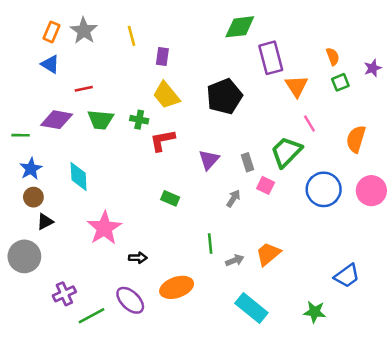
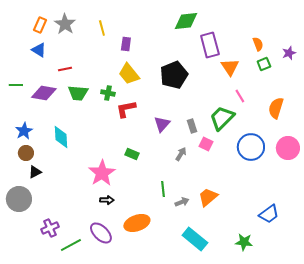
green line: (21, 135) -> (16, 85), moved
pink star: (104, 228) -> (102, 173), moved

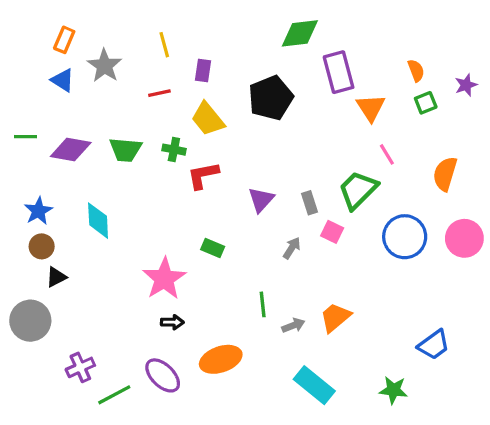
gray star: (65, 24) -> (105, 66), moved
red line: (65, 69) -> (159, 93), moved
black pentagon: (174, 75) -> (271, 98), moved

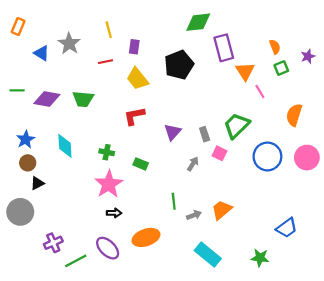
orange rectangle: (64, 40) -> (18, 26), moved
green cross: (174, 150) -> (107, 152), moved
pink line: (387, 154) -> (260, 91), moved

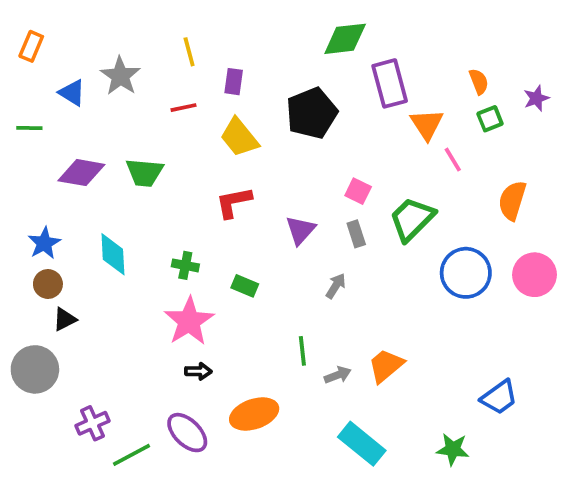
green line: (17, 90) -> (29, 128), moved
pink square: (219, 153) -> (358, 191), moved

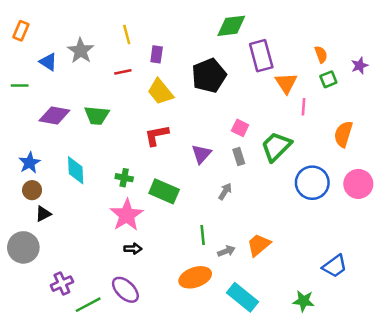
pink line: (453, 160) -> (304, 107), turned 35
green rectangle: (245, 286) -> (164, 191), size x1.6
orange ellipse: (254, 414) -> (195, 277), moved

